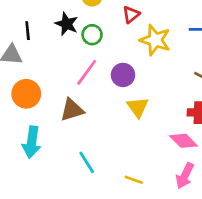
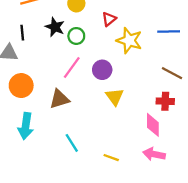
pink diamond: (183, 141) -> (153, 125), turned 45
pink arrow: (185, 176) -> (154, 154), turned 75

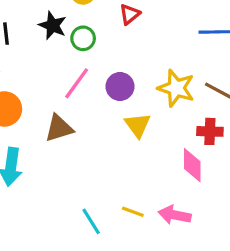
yellow star: (129, 40) -> (176, 88), moved
cyan line: (72, 143) -> (91, 221), moved
pink arrow: (154, 154) -> (175, 215), moved

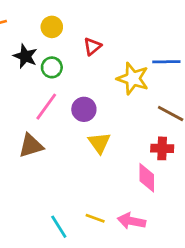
yellow star: (176, 88) -> (133, 79), moved

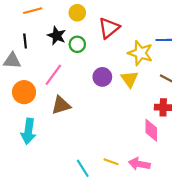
red triangle: (92, 46) -> (109, 28), size x1.5
pink line: (46, 107) -> (53, 75), moved
yellow triangle: (99, 143) -> (130, 79), moved

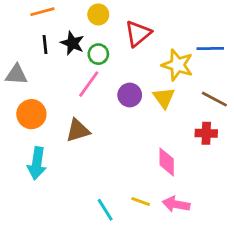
black line: (25, 41) -> (45, 44), moved
pink line: (53, 75) -> (89, 84), moved
pink diamond: (151, 130) -> (167, 162), moved

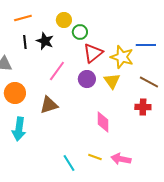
red triangle: (138, 34) -> (93, 53), moved
green circle: (98, 54) -> (80, 32), moved
pink diamond: (167, 162) -> (103, 122), moved

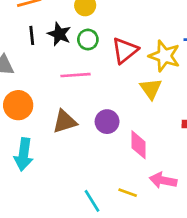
green circle: (80, 32) -> (88, 40), moved
pink line: (57, 71) -> (76, 75), turned 50
purple circle: (87, 79) -> (107, 122), moved
pink arrow: (121, 159) -> (163, 180), moved

